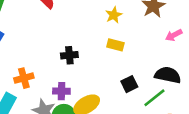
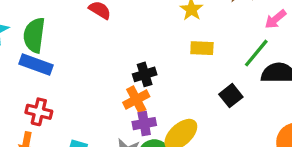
orange cross: (24, 78) -> (136, 99), moved
green line: (154, 98) -> (256, 53), moved

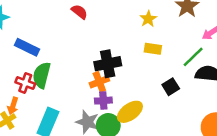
green semicircle: (34, 35) -> (42, 75), moved
black cross: (145, 74) -> (108, 64), size x1.5

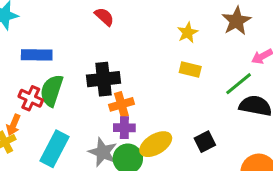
blue rectangle: (27, 47) -> (37, 55), turned -30
black cross: (108, 64) -> (103, 79), moved
black square: (171, 87) -> (205, 142), moved

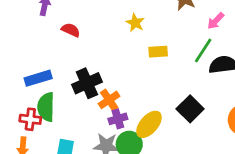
yellow star: (188, 33) -> (135, 23), moved
blue rectangle: (37, 55) -> (38, 78), moved
black square: (205, 142) -> (190, 109), size x1.4

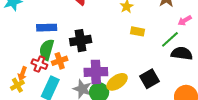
orange cross: (109, 100) -> (60, 61), moved
red cross: (30, 119) -> (39, 64), moved
purple cross: (118, 119) -> (96, 72), size x1.6

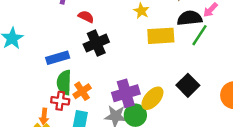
yellow rectangle: (138, 31) -> (161, 36), size x1.6
black cross: (81, 41) -> (96, 43), moved
black semicircle: (182, 53) -> (190, 18), moved

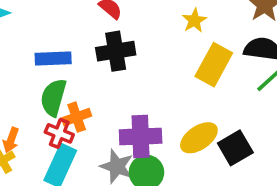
yellow rectangle: (161, 36) -> (214, 65), turned -72
yellow ellipse: (152, 98) -> (199, 138), moved
red cross: (60, 101) -> (59, 133), moved

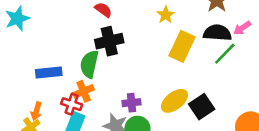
blue rectangle: (53, 58) -> (49, 72), moved
green semicircle: (53, 97) -> (89, 64), moved
purple cross: (141, 137) -> (131, 103), size x0.6

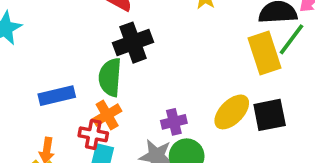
yellow rectangle: (182, 46) -> (264, 53), moved, turned -36
black square: (202, 107) -> (270, 115), turned 30

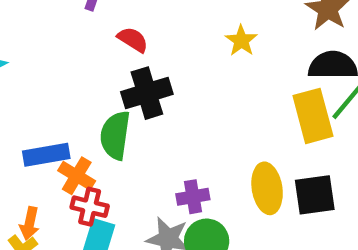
yellow ellipse: (232, 112) -> (267, 188), turned -57
orange cross: (107, 115) -> (77, 176), moved, turned -32

